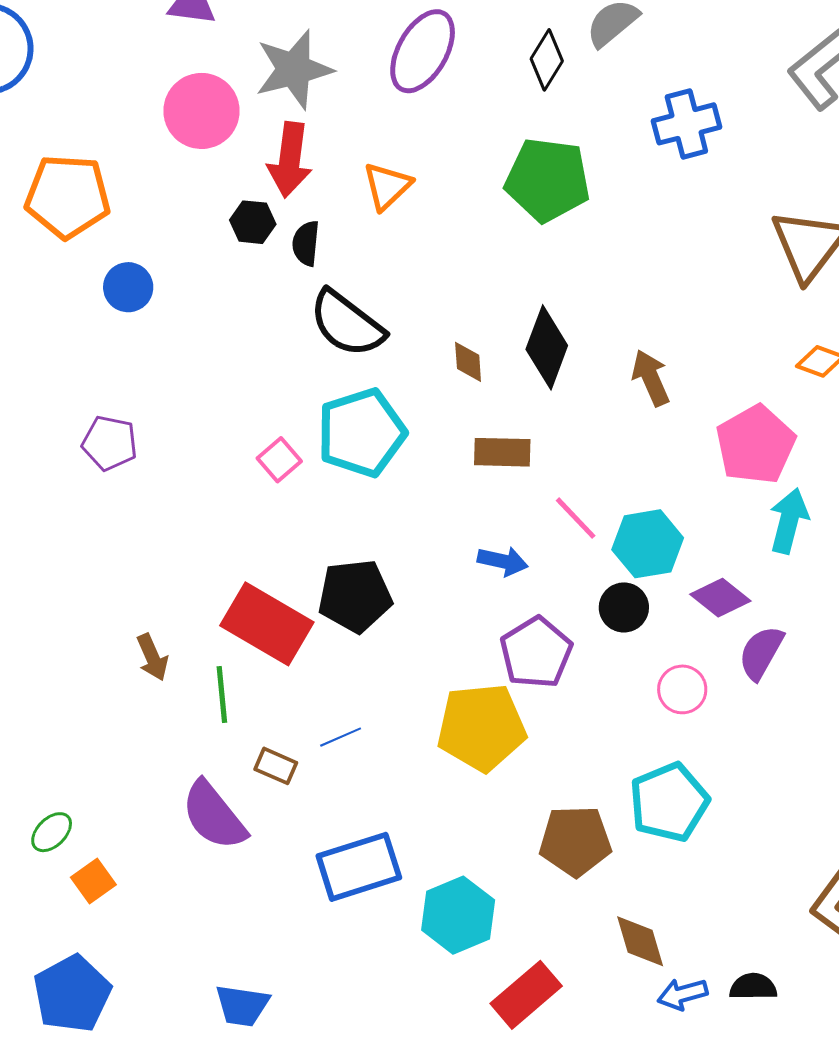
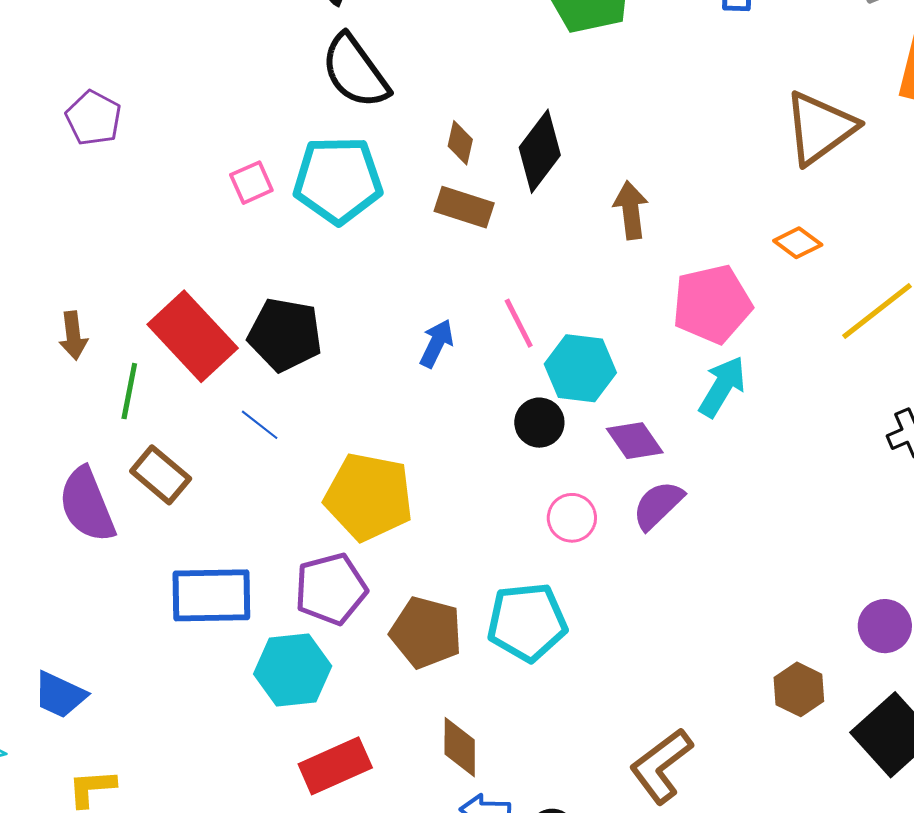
brown rectangle: (502, 452) -> (464, 207), moved
blue arrow: (503, 561) -> (437, 343), turned -93
purple pentagon: (536, 652) -> (331, 589), moved
blue line: (341, 737) -> (260, 425), moved, turned 45
brown rectangle: (276, 766) -> (161, 475), size x1.4

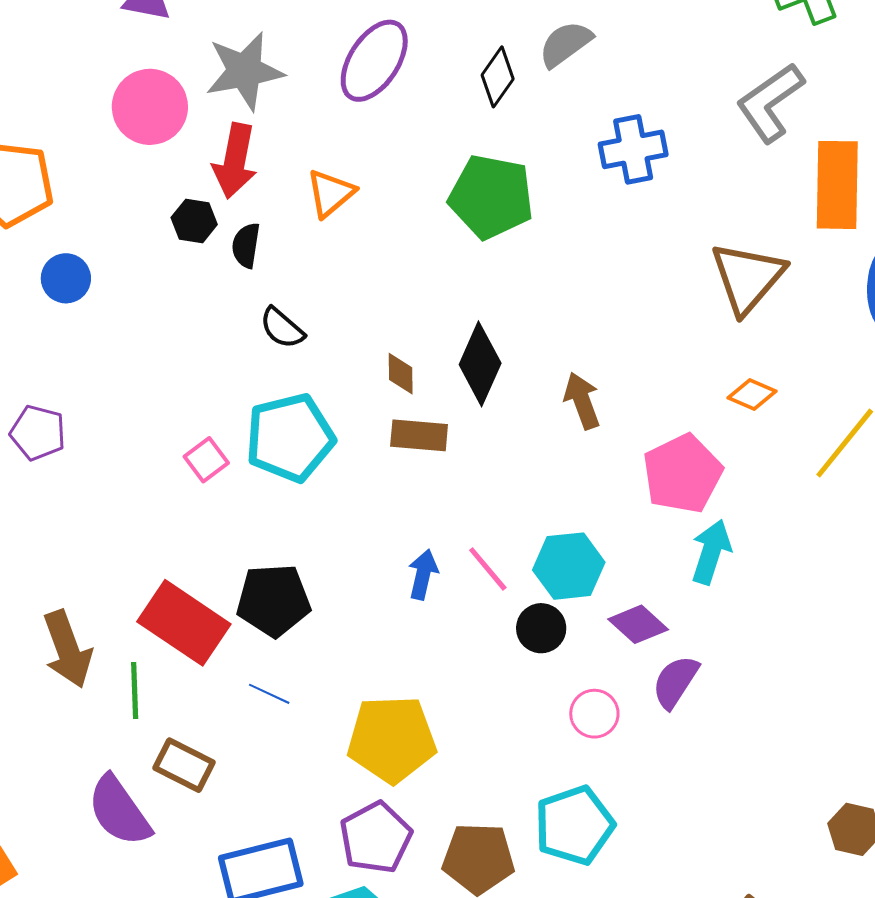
black semicircle: (355, 71) -> (282, 328), size x0.6
pink line: (519, 323) -> (488, 569), moved
brown arrow: (73, 336) -> (67, 649), size x1.6

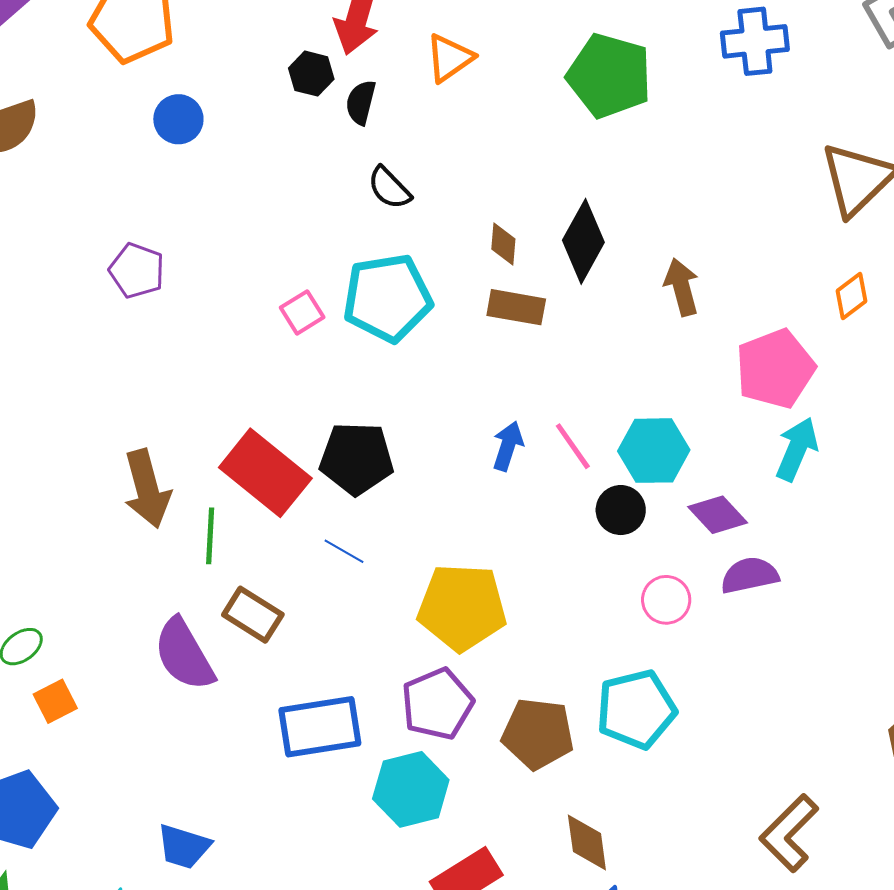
orange diamond: (752, 395) -> (851, 296), turned -66
purple semicircle: (675, 682) -> (750, 575), turned 40

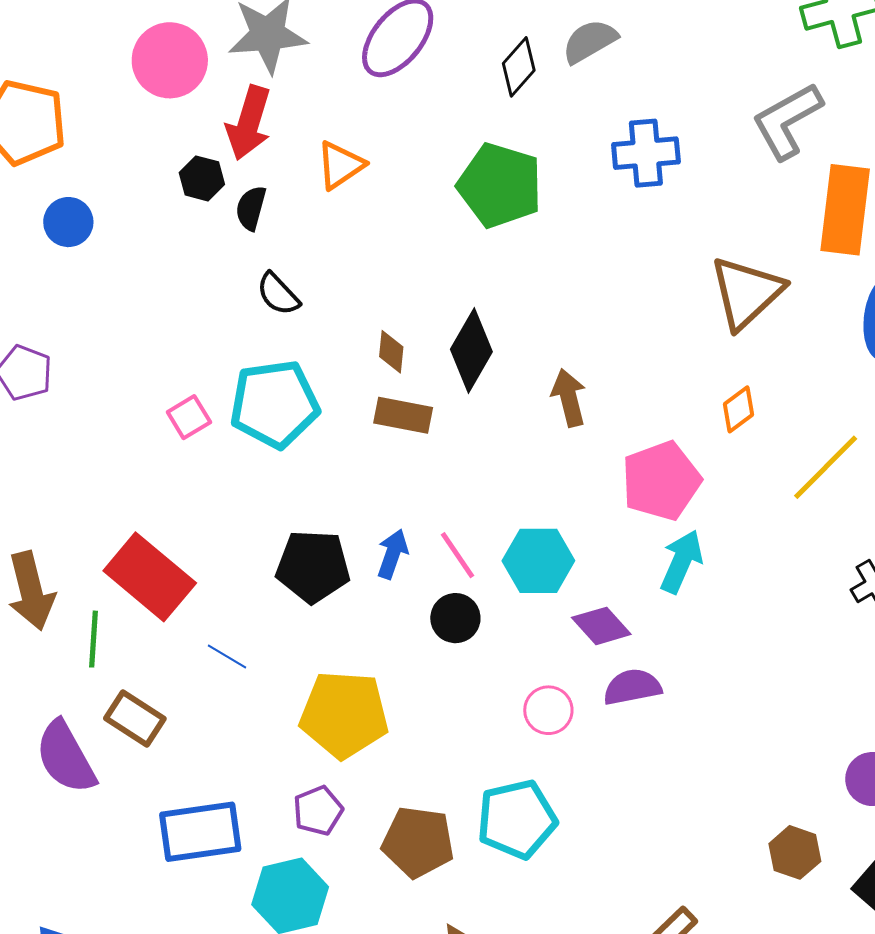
black pentagon: (357, 458) -> (313, 566), moved
black circle: (621, 510) -> (455, 618), moved
purple pentagon: (437, 704) -> (318, 811), size x0.7

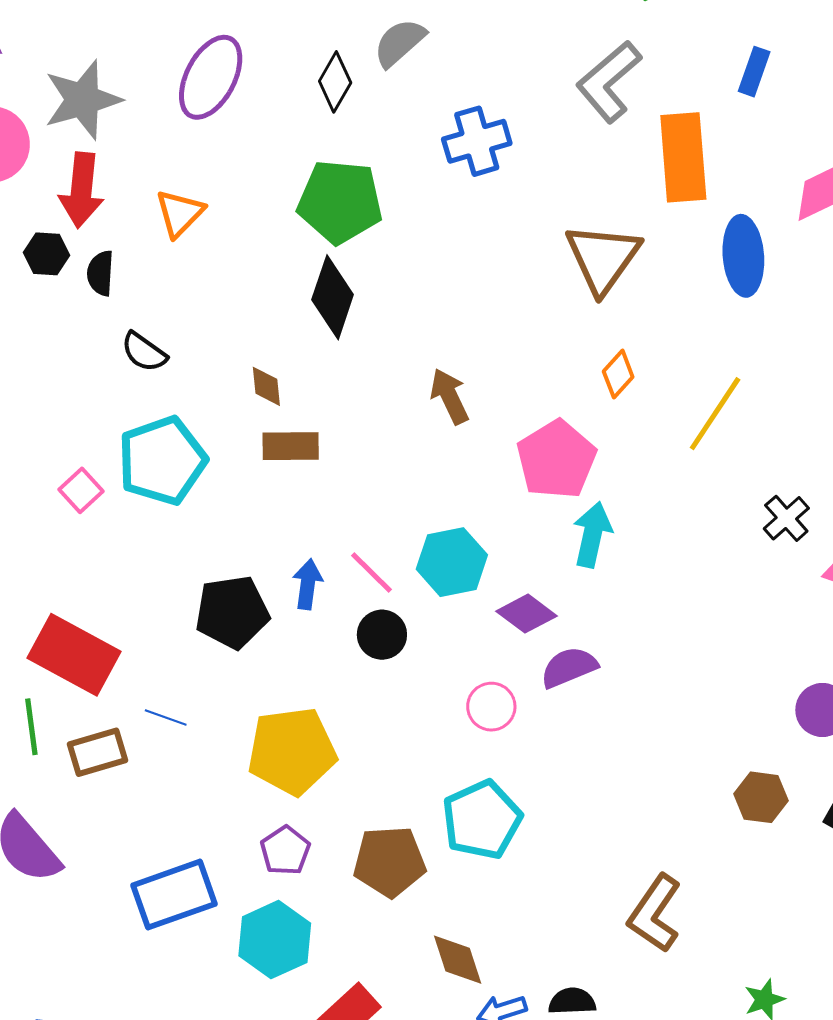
black diamond: (471, 350) -> (333, 297), moved
brown rectangle: (135, 719) -> (97, 752), moved, turned -38

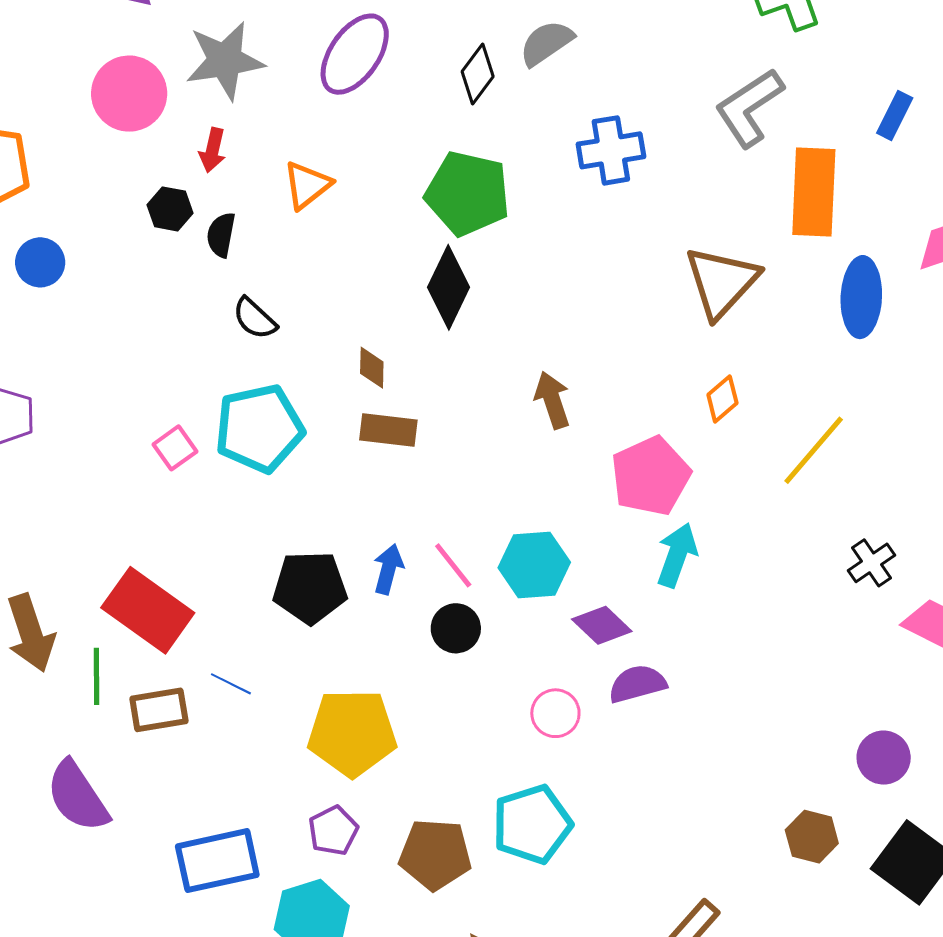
red arrow: (81, 190) -> (213, 150), size x0.6

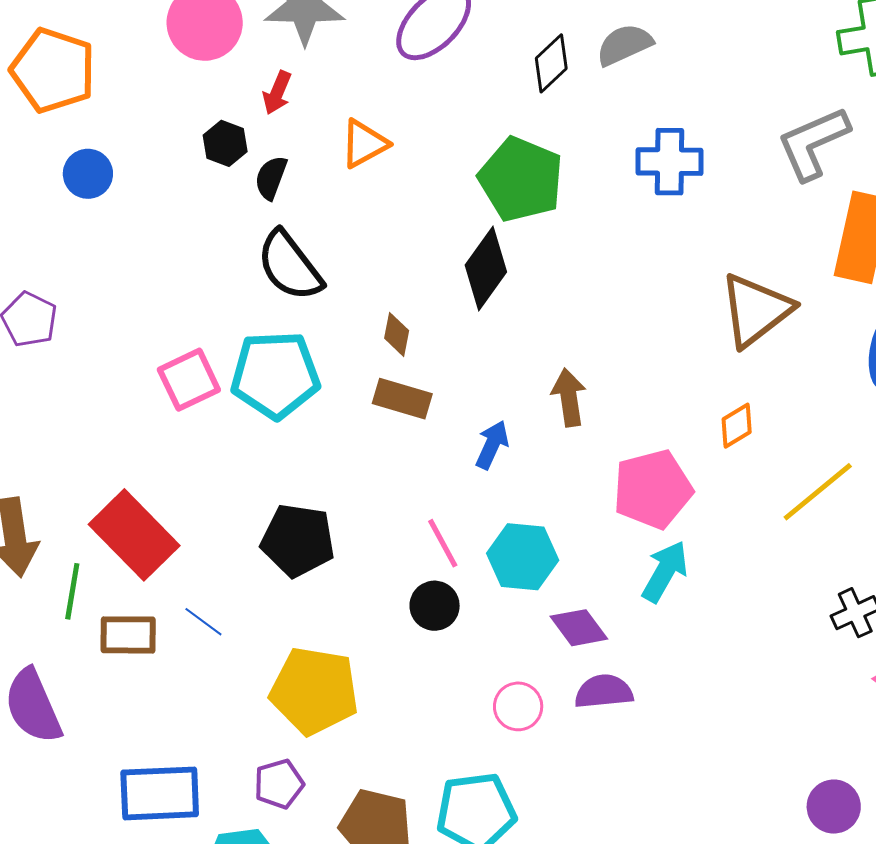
black semicircle: (255, 318) -> (290, 266), size x1.6
pink square: (175, 448) -> (189, 380), size x1.4
blue arrow: (388, 569) -> (492, 445), moved

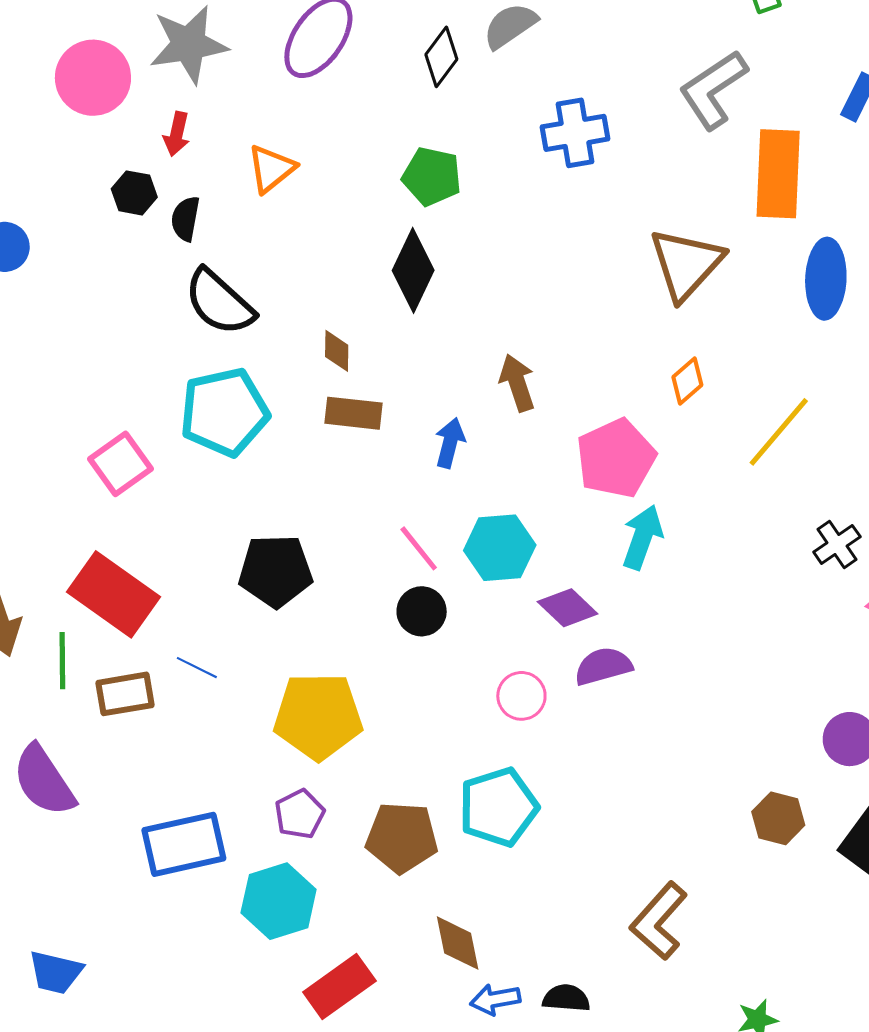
green pentagon: (521, 179) -> (432, 176), size x0.7
pink square: (189, 380) -> (121, 464), moved

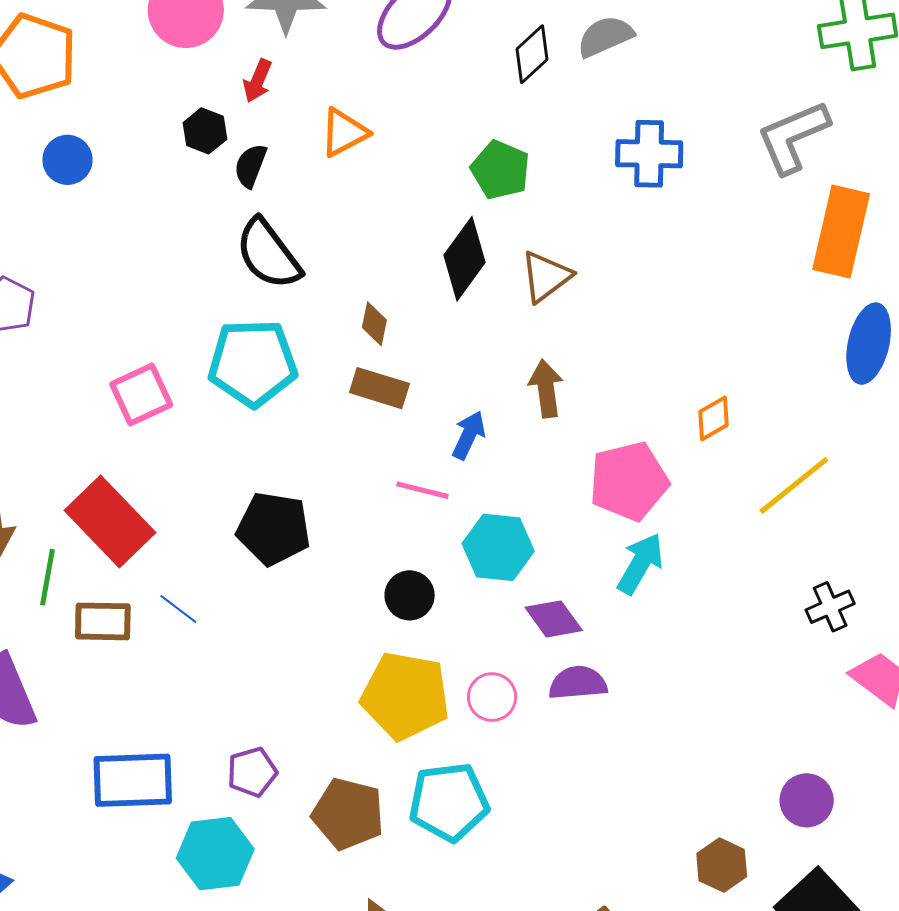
brown triangle: (686, 264) -> (546, 276), moved, size x0.7
pink line: (419, 548) -> (422, 490), moved, turned -48
yellow pentagon: (318, 716) -> (405, 696), moved

